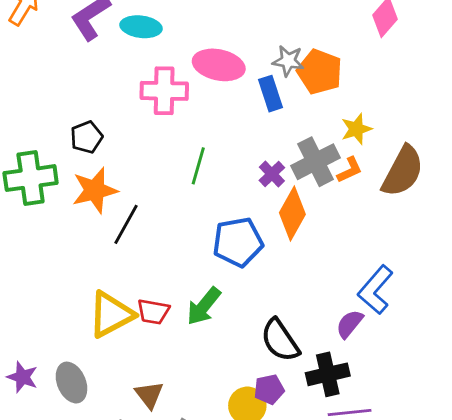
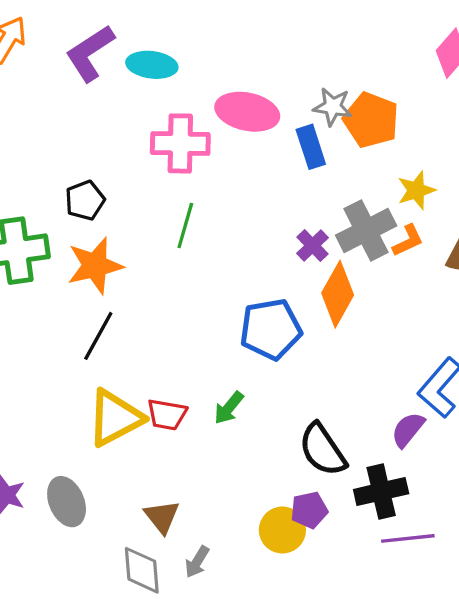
green line: (198, 166) -> (185, 225), moved
black line: (126, 224) -> (98, 336), moved
green arrow: (204, 306) -> (229, 408), size x0.7

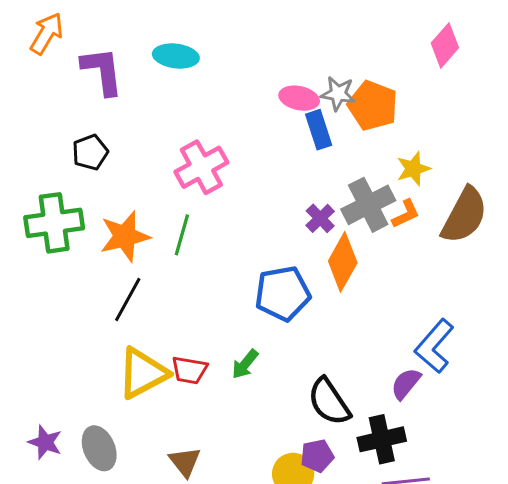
purple L-shape: (90, 53) -> (102, 71), moved, turned 116
pink ellipse: (247, 112) -> (299, 98), moved, size x0.7
pink cross: (180, 143) -> (201, 167), moved, turned -30
black pentagon: (85, 200) -> (90, 152), moved
green line: (185, 225) -> (182, 235), moved

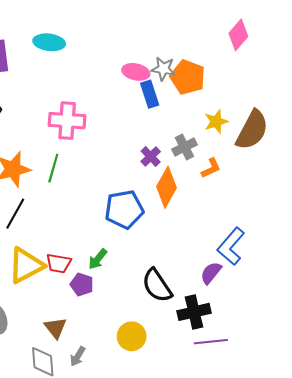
pink cross: (201, 167) -> (67, 121), turned 33
gray cross: (368, 205) -> (184, 147), size x0.7
orange L-shape: (406, 214) -> (211, 168), moved
brown semicircle: (464, 215) -> (252, 130), moved
purple pentagon: (317, 456) -> (82, 284), moved, turned 30

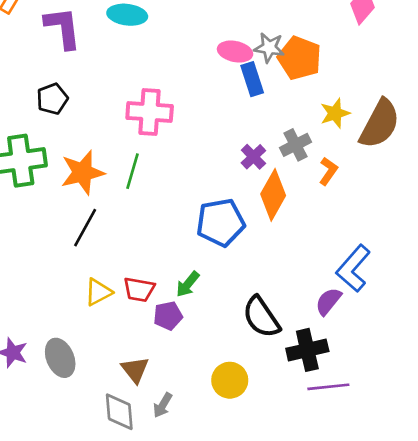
orange L-shape: (211, 168) -> (328, 171), turned -30
yellow triangle: (26, 265) -> (98, 292), size x0.6
purple pentagon: (82, 284) -> (168, 316), turned -30

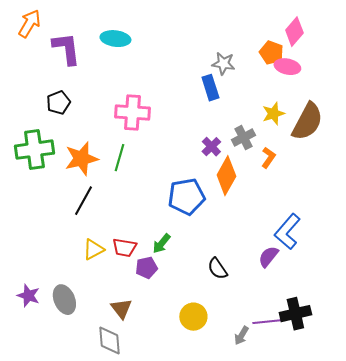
pink ellipse: (235, 52) -> (287, 67), moved
orange pentagon: (299, 58) -> (271, 53), moved, size x0.7
black semicircle: (261, 317) -> (217, 269), size x0.7
black cross: (307, 350) -> (295, 314), moved
gray arrow: (163, 405) -> (241, 336), moved

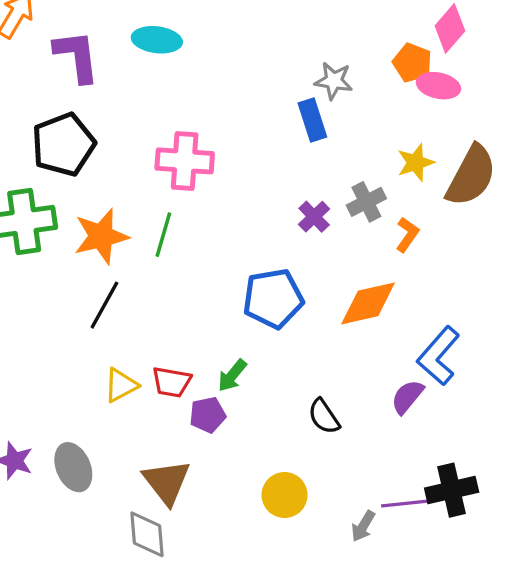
black pentagon: (58, 103) -> (63, 145), size x1.6
orange diamond: (226, 176) -> (368, 303), moved, turned 48
brown triangle: (121, 309) -> (167, 482), size x1.4

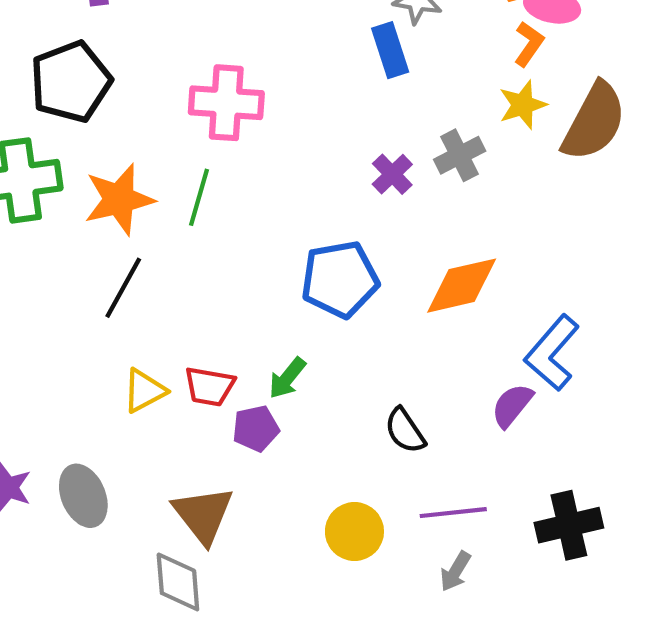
orange L-shape: (407, 235) -> (529, 44), moved
purple line: (407, 503) -> (453, 513), moved

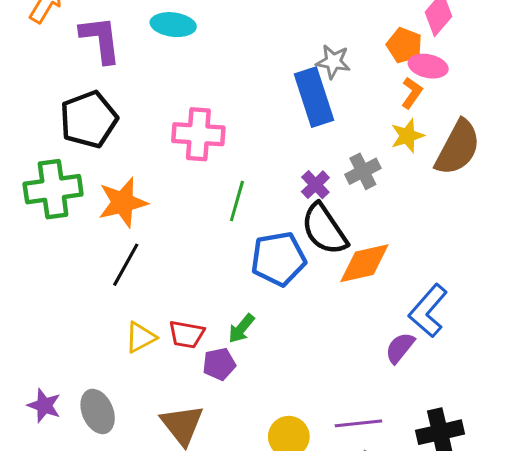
blue rectangle: (390, 50) -> (314, 97), size x1.5
green line: (199, 197) -> (237, 201), moved
black semicircle: (405, 431) -> (324, 229), moved, size x1.6

